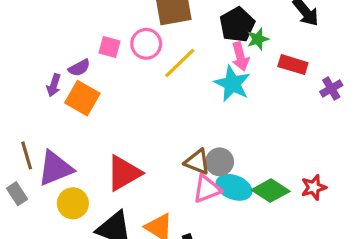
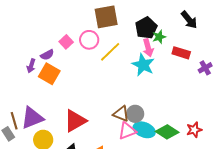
pink square: (110, 47) -> (66, 42), turned 32
brown line: (27, 155) -> (14, 121), moved

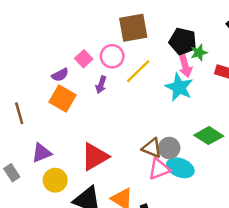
black pentagon: (146, 28) -> (183, 41), turned -30
purple arrow: (31, 66) -> (101, 85), moved
purple triangle: (32, 118) -> (42, 153), size x0.7
brown line: (14, 121) -> (19, 113), moved
green diamond: (167, 132) -> (209, 136), moved

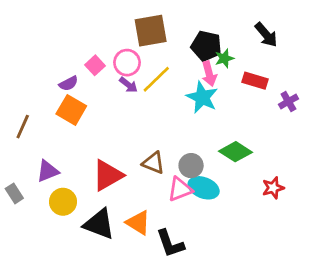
purple arrow: (101, 85) -> (128, 85), moved, turned -70
brown line: (19, 113) -> (23, 127), turned 40
brown triangle: (152, 148) -> (153, 163), moved

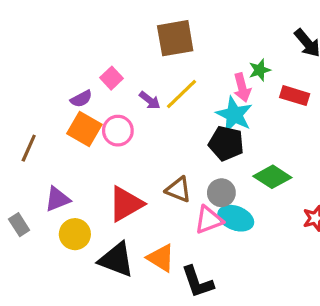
black pentagon: (206, 46) -> (226, 143), moved
pink circle: (127, 63) -> (118, 131), moved

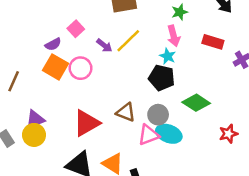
green star: (260, 70) -> (180, 12), moved
cyan star: (234, 115) -> (168, 56), size x0.6
yellow circle: (75, 234) -> (34, 135), moved

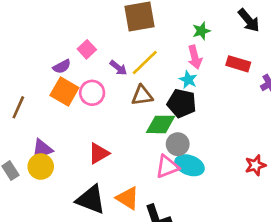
green diamond: (196, 103) -> (161, 124), moved, turned -32
brown triangle: (126, 112) -> (142, 95), moved, turned -30
red triangle: (86, 123) -> (99, 153), size x0.7

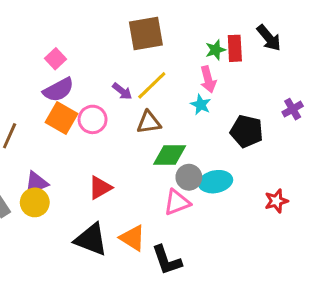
pink square: (87, 49) -> (55, 59), moved
red rectangle: (238, 64) -> (235, 48), moved, turned 70
purple semicircle: (62, 66) -> (58, 90), size x1.5
black pentagon: (182, 103) -> (247, 131), moved
cyan ellipse: (190, 165) -> (216, 182), moved, turned -32

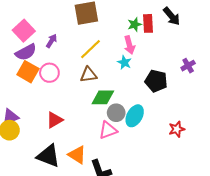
pink square: (55, 59) -> (24, 31), size x1.5
purple arrow: (122, 91) -> (52, 41), moved, turned -96
cyan ellipse: (216, 182) -> (135, 116), turned -50

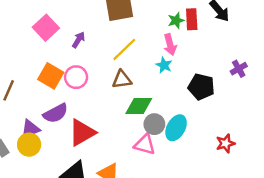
purple semicircle: (26, 52) -> (56, 113), moved
red triangle: (55, 120) -> (82, 133), size x1.4
pink triangle: (108, 130) -> (145, 145), turned 36

